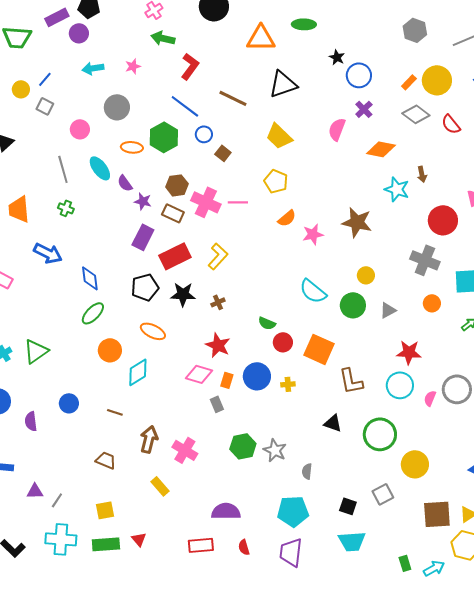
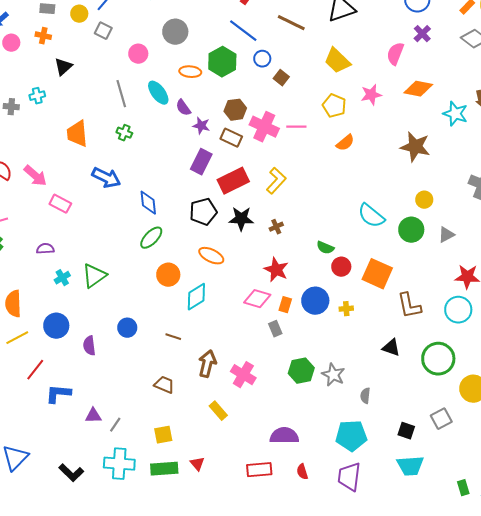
orange diamond: (381, 149) -> (418, 89), moved
pink star: (313, 234) -> (371, 95), moved

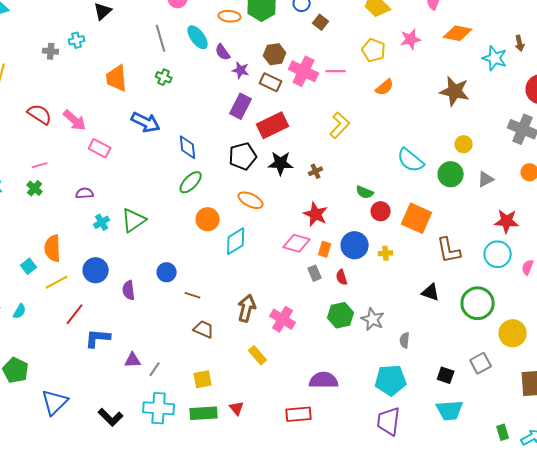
yellow L-shape: (276, 181) -> (340, 125), moved
brown line: (173, 337) -> (193, 295), moved
red semicircle: (302, 472) -> (342, 277), moved

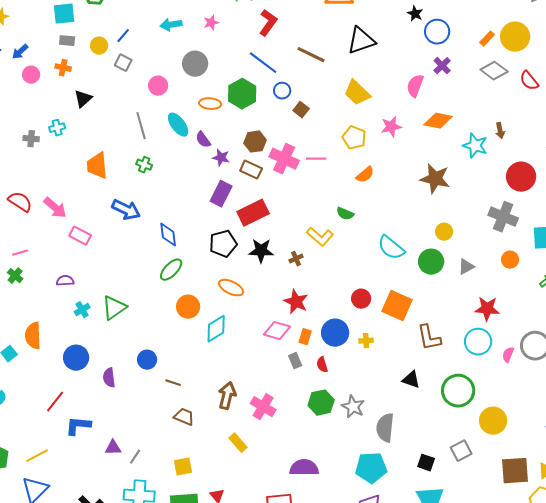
yellow L-shape: (340, 125) -> (320, 237), moved, turned 88
green semicircle: (365, 192) -> (345, 214), moved
yellow line: (57, 282) -> (37, 456), moved
gray semicircle: (405, 340) -> (385, 428), size x1.8

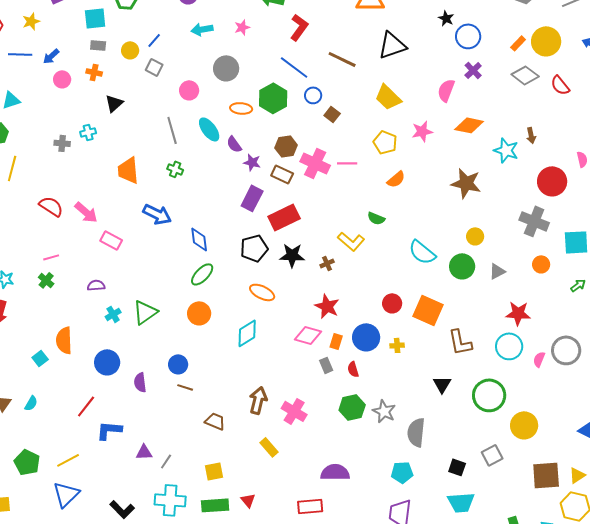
orange circle: (188, 307) -> (199, 313), moved
black triangle: (411, 380) -> (442, 384), turned 42
brown line: (173, 383) -> (185, 387), moved
cyan pentagon: (371, 468) -> (402, 472), size x0.7

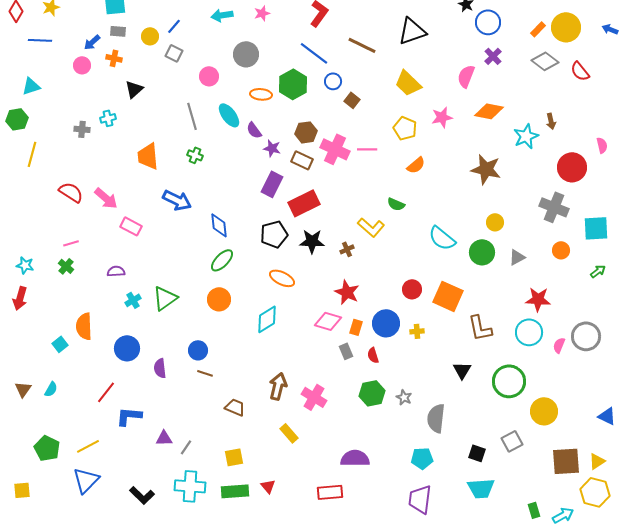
blue arrow: (51, 56) -> (92, 42), moved
cyan star: (506, 150) -> (526, 136), turned 30
gray star: (384, 411) -> (404, 397), size x0.7

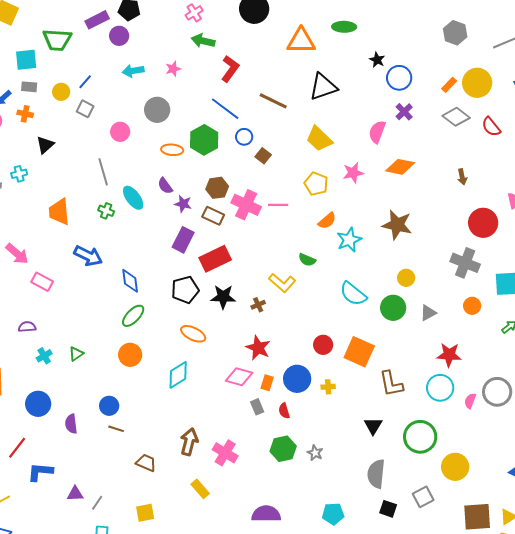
cyan ellipse: (229, 115) -> (133, 198), moved
cyan star: (526, 136) -> (349, 240), moved
green triangle: (165, 298) -> (76, 354), size x0.6
gray semicircle: (436, 418) -> (376, 474), moved

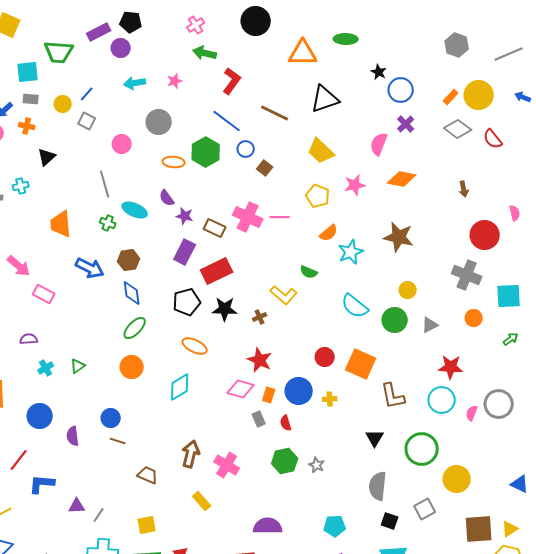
brown hexagon: (217, 188) -> (129, 260), moved
cyan ellipse: (133, 198) -> (135, 210), turned -30

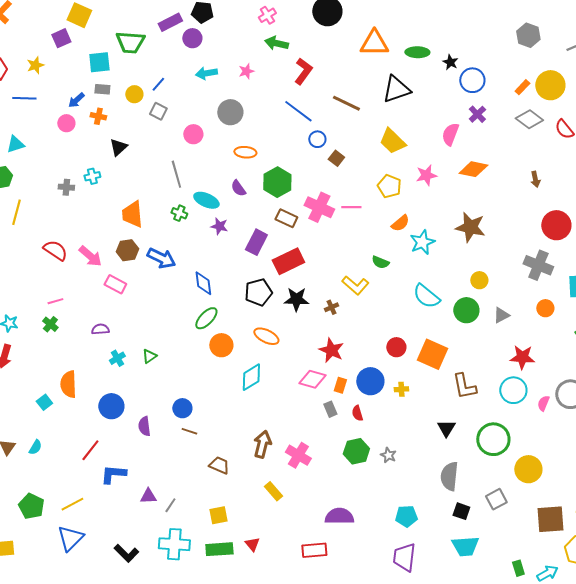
green ellipse: (346, 39) -> (417, 52), moved
green hexagon: (206, 152) -> (277, 182), moved
purple star: (185, 216) -> (219, 226), moved
brown hexagon: (129, 260) -> (127, 250), moved
orange circle: (132, 367) -> (221, 345), moved

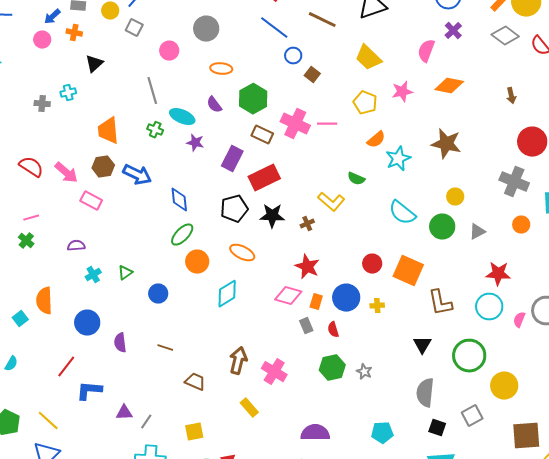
blue circle: (182, 408) -> (158, 294), moved
yellow line: (72, 504) -> (48, 421), turned 70

